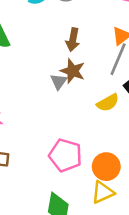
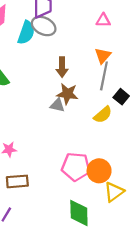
gray triangle: (59, 82) -> (57, 105), turned -42
orange circle: (106, 167) -> (99, 171), moved

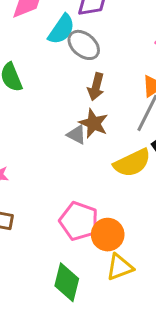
gray ellipse: (44, 26) -> (84, 45), moved
yellow semicircle: (103, 115) -> (132, 163), size x1.4

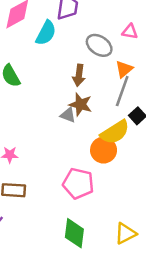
gray ellipse: (84, 45) -> (99, 45), moved
orange circle: (108, 235) -> (104, 150), moved
yellow triangle: (120, 267) -> (126, 233), moved

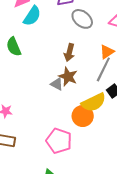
cyan semicircle: (46, 33) -> (32, 16), moved
gray ellipse: (99, 45) -> (82, 19), moved

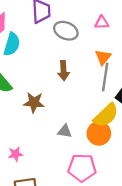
brown star: (68, 77) -> (34, 103), moved
gray triangle: (57, 84) -> (65, 131), moved

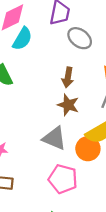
brown star: (34, 103) -> (68, 105), moved
gray triangle: (65, 131) -> (54, 138), size x1.6

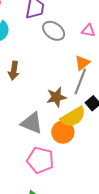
brown arrow: (68, 77) -> (14, 71), moved
brown star: (68, 105) -> (56, 97), moved, turned -30

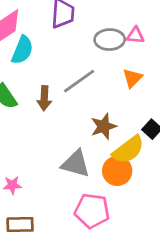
gray ellipse: (54, 31) -> (110, 40), moved, turned -30
gray line: (80, 82) -> (79, 81), moved, turned 40

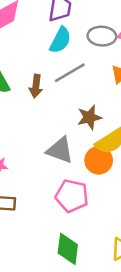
cyan semicircle: (22, 50) -> (60, 40), moved

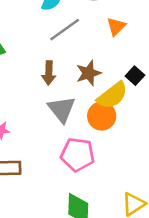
brown arrow: (36, 86) -> (49, 73), moved
gray triangle: (60, 150) -> (62, 109), turned 36

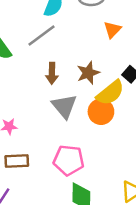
gray line: (65, 30) -> (42, 36), moved
pink pentagon: (78, 155) -> (69, 160), moved

